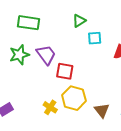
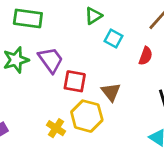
cyan square: (95, 38) -> (114, 39), turned 32
brown triangle: (102, 110) -> (111, 92), moved

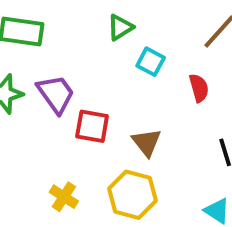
red semicircle: (146, 56) -> (199, 88), turned -36
yellow hexagon: (87, 116) -> (132, 195), moved

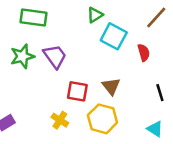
cyan square: (151, 62) -> (114, 36), size x1.5
red square: (92, 126) -> (77, 91), moved

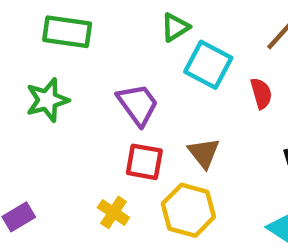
purple trapezoid: (55, 56) -> (138, 104), moved

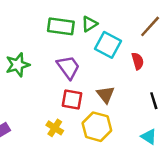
green rectangle: (67, 32) -> (61, 26), moved

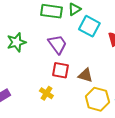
brown triangle: (106, 94) -> (85, 75), moved, turned -35
yellow hexagon: (97, 127) -> (97, 99), moved

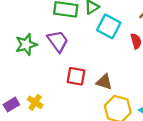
purple trapezoid: (57, 44) -> (58, 41), moved
yellow cross: (46, 93) -> (35, 102), moved

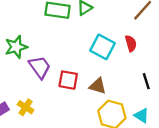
cyan square: (109, 26) -> (102, 47), moved
purple trapezoid: (58, 41) -> (40, 67), moved

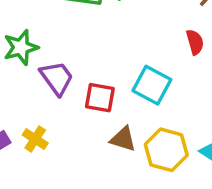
cyan square: (102, 47) -> (152, 85), moved
brown triangle: (98, 86) -> (123, 139), moved

